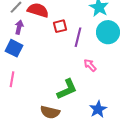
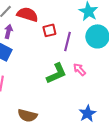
green L-shape: (67, 89) -> (56, 73), moved
brown semicircle: (50, 112) -> (27, 115), moved

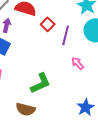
red square: (49, 30) -> (48, 24), turned -32
green L-shape: (56, 73) -> (41, 83), moved

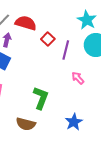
green L-shape: (41, 83) -> (41, 98), turned -45
blue star: (86, 107) -> (74, 122), moved

